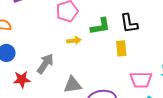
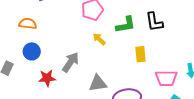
yellow arrow: (74, 41) -> (99, 39), turned -128
yellow rectangle: (121, 48) -> (140, 54), moved

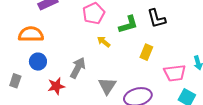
orange semicircle: (28, 24) -> (31, 34), size x1.4
yellow rectangle: (140, 54) -> (146, 52), turned 35
gray triangle: (98, 83) -> (107, 86), turned -42

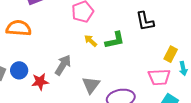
green L-shape: (128, 24) -> (115, 40), moved
yellow rectangle: (146, 52) -> (171, 54), moved
blue circle: (38, 62) -> (19, 70), moved

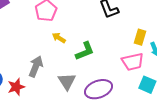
green L-shape: (115, 40) -> (85, 51), moved

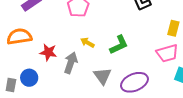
yellow arrow: (59, 38) -> (87, 43), moved
red star: (16, 87) -> (48, 52), moved, turned 30

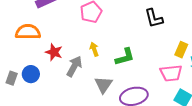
yellow arrow: (87, 43) -> (94, 49), turned 32

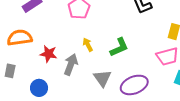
blue circle: (31, 74) -> (39, 88), moved
gray rectangle: (12, 78) -> (10, 71), moved

